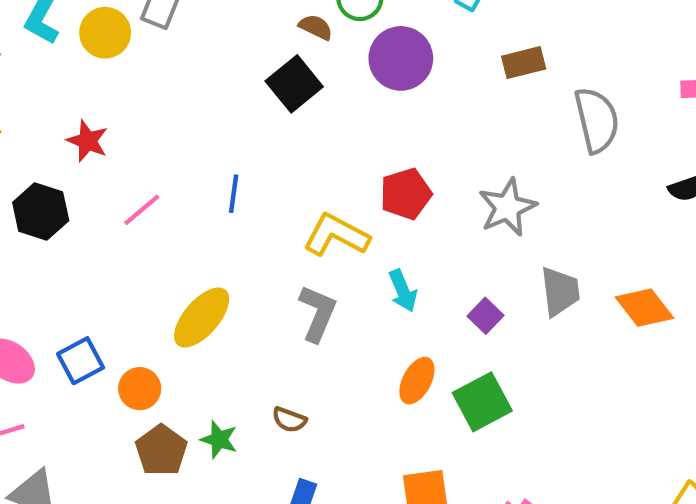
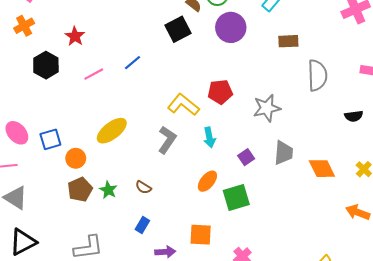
blue line: (234, 194) -> (132, 63), moved, turned 30

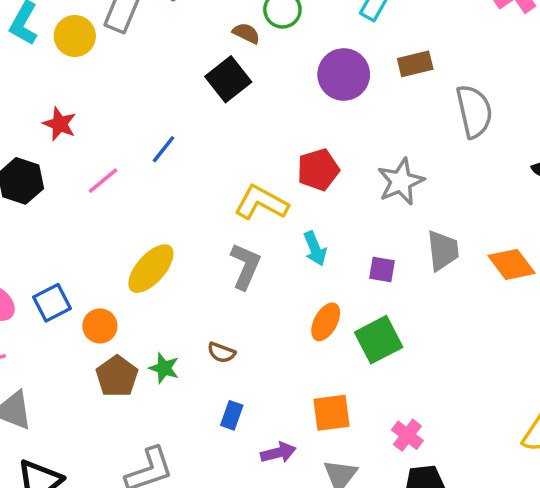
purple circle: (231, 27) -> (344, 74), moved
purple square: (246, 157) -> (382, 270), turned -35

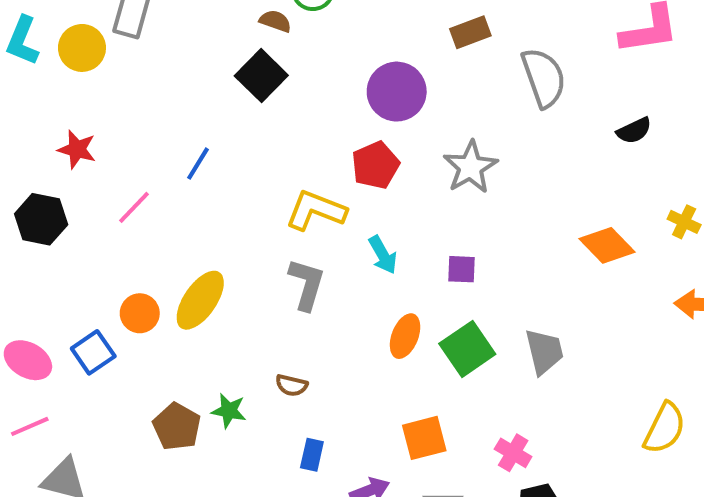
purple circle: (344, 74) -> (397, 92), moved
gray trapezoid: (443, 250) -> (544, 351), moved
orange circle: (100, 326) -> (140, 313), moved

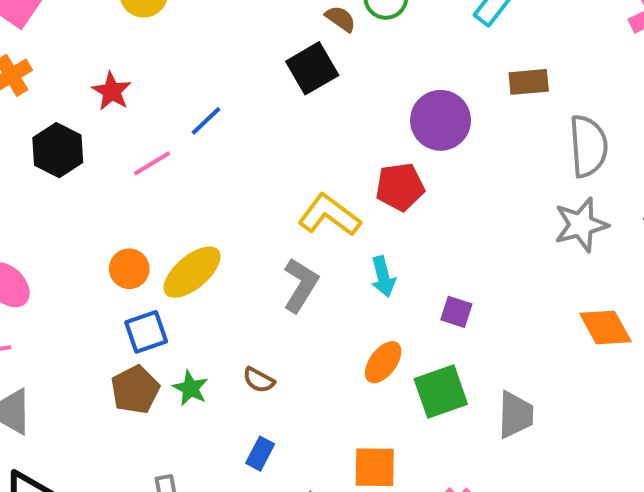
blue line: (198, 164) -> (206, 121), moved
gray star: (470, 167) -> (581, 225), moved
blue square: (93, 352) -> (146, 332), moved

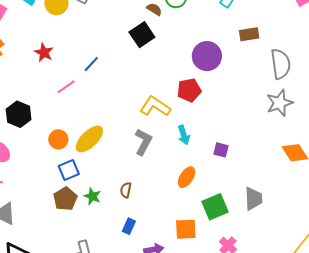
black hexagon: (58, 150) -> (19, 114), moved
brown semicircle: (259, 380) -> (126, 190), turned 77
green square: (441, 392) -> (215, 207), moved

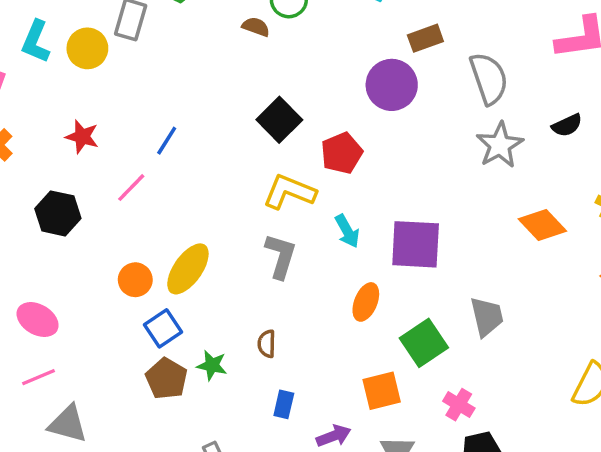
black square: (142, 35) -> (279, 120), moved
purple circle: (207, 56) -> (392, 85), moved
black hexagon: (19, 114) -> (58, 213), moved
purple square: (221, 150) -> (416, 244), size x2.0

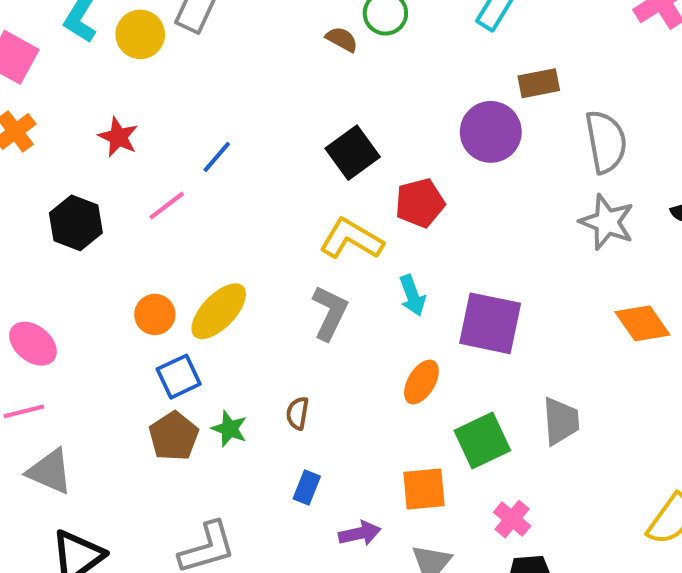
gray star: (500, 145) -> (607, 222), turned -30

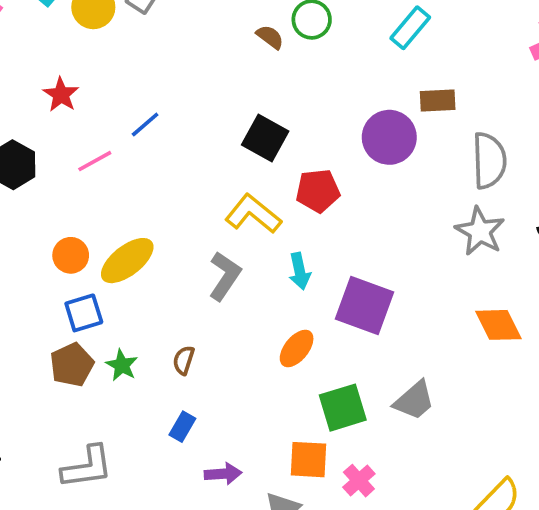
black square: (353, 153) -> (265, 138), turned -33
gray trapezoid: (561, 421) -> (414, 400), turned 45
orange square: (424, 489) -> (309, 460), moved

